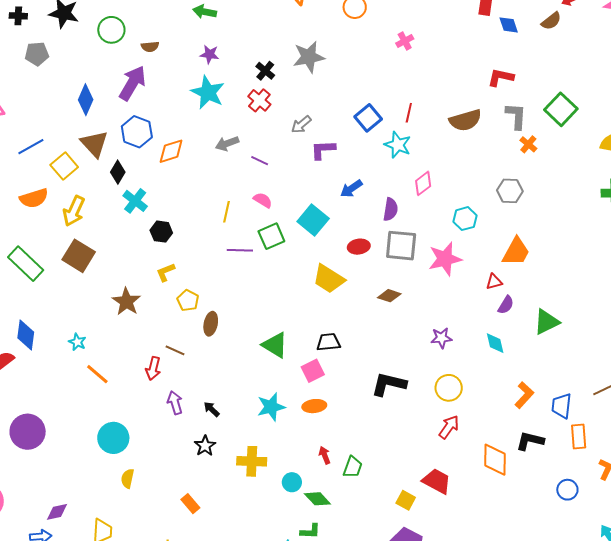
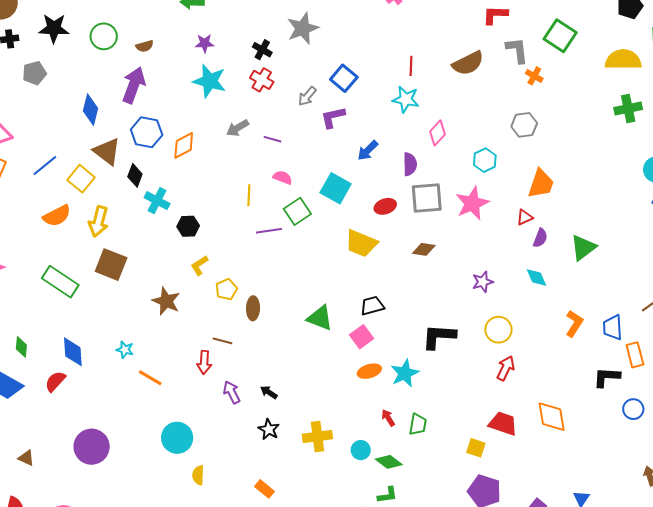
blue square: (368, 118) -> (344, 78), moved
yellow pentagon: (188, 300) -> (226, 289), turned 30
cyan star: (271, 407) -> (405, 373), moved
black L-shape: (530, 441) -> (607, 377), moved
orange diamond: (495, 460) -> (552, 417), moved

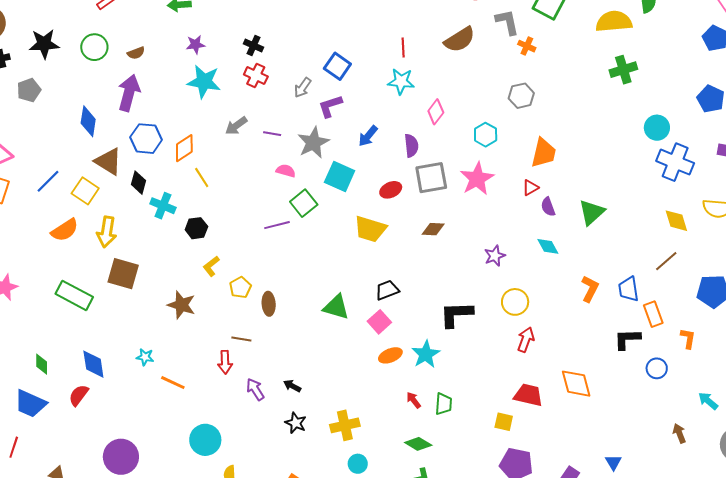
gray star: (303, 28) -> (313, 143), moved
yellow line: (249, 195) -> (202, 177), moved, turned -30
purple semicircle: (540, 238) -> (548, 207), turned 144
cyan circle: (361, 450) -> (358, 464), moved

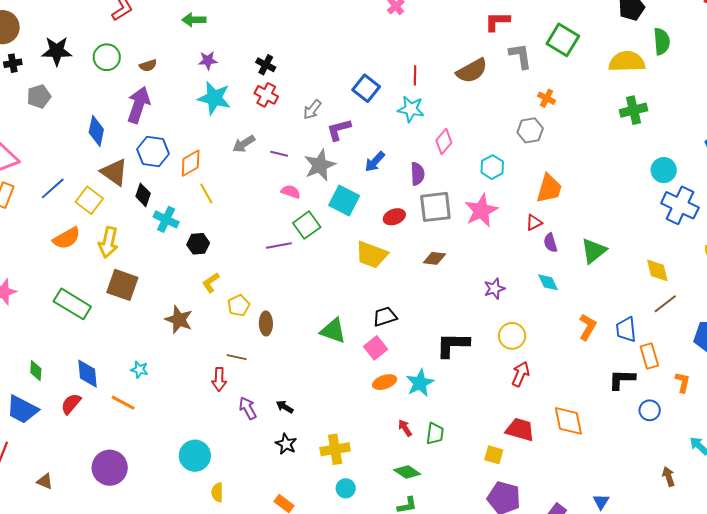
orange cross: (527, 46) -> (547, 98), moved
blue square: (337, 66) -> (366, 88), moved
yellow diamond: (676, 221) -> (657, 270), moved
orange line: (173, 383) -> (123, 403), moved

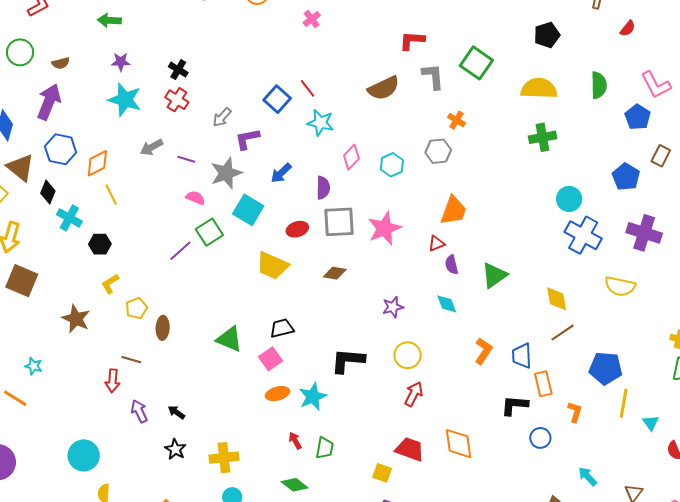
green semicircle: (662, 41) -> (599, 85), moved
red line: (415, 75) -> (307, 88), moved, turned -42
cyan hexagon: (492, 167) -> (392, 165), moved
purple line: (279, 245) -> (180, 251), turned -35

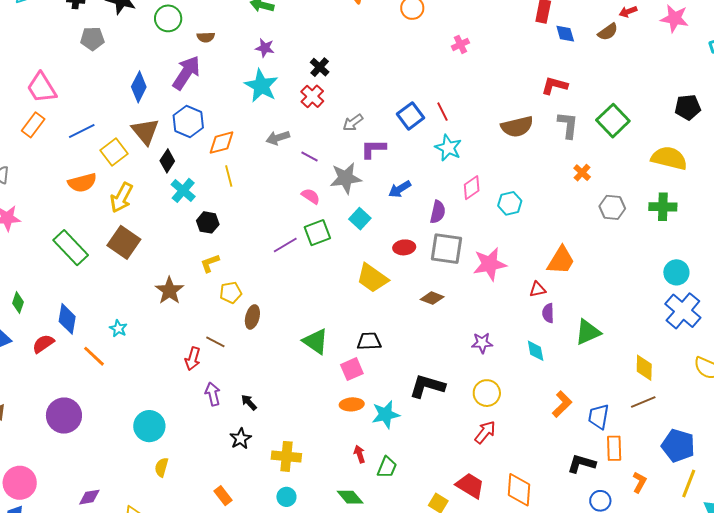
gray hexagon: (438, 151) -> (612, 207), moved
cyan square: (248, 210) -> (360, 219), size x0.7

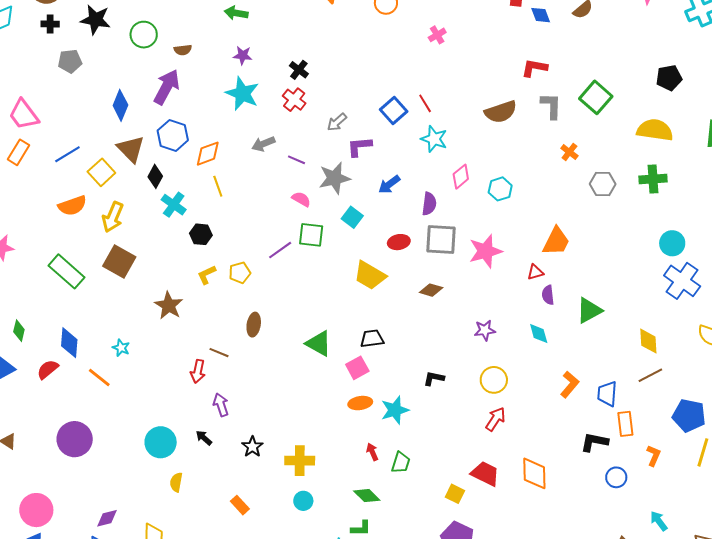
green square: (317, 233) -> (311, 235), turned 32
yellow pentagon: (231, 293) -> (240, 273), moved
black L-shape: (427, 386) -> (434, 378), size x0.6
black arrow: (249, 402) -> (204, 438), moved

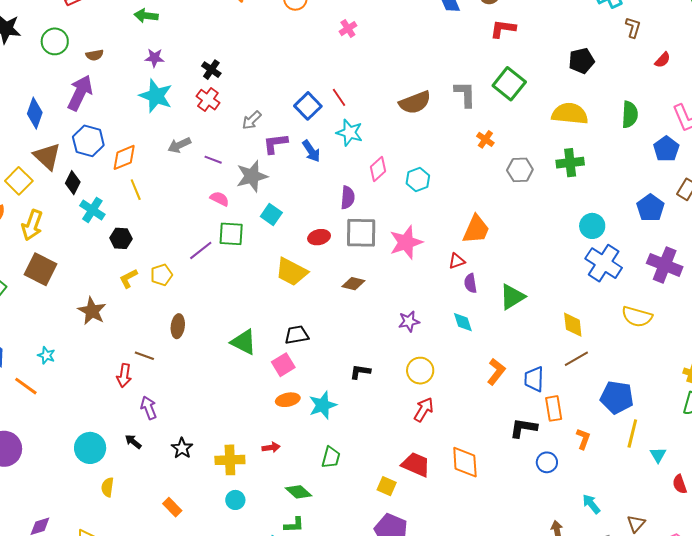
red L-shape: (534, 68) -> (503, 29), moved
blue arrow: (389, 184) -> (311, 151), moved, turned -85
red arrow: (372, 452) -> (271, 447), moved, turned 108

